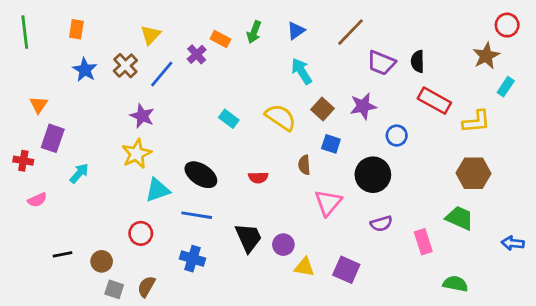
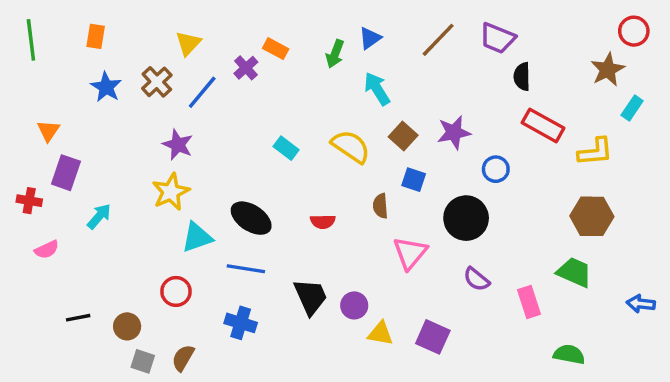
green arrow: (254, 32) -> (335, 54), moved
purple trapezoid: (381, 63) -> (498, 38), moved
purple semicircle: (381, 224) -> (477, 279), turned 55

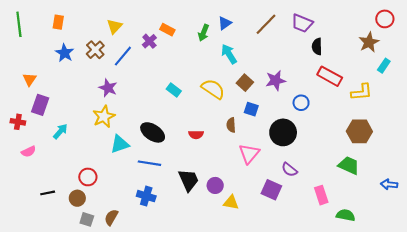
red circle: (176, 291) -> (88, 177), moved
pink rectangle: (529, 302) -> (321, 195), moved
purple square: (433, 337) -> (271, 190), moved

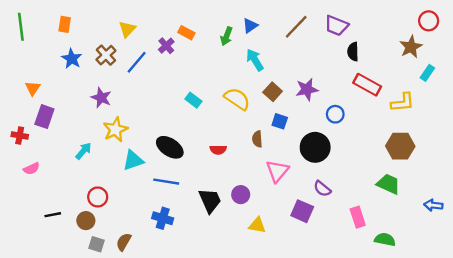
purple star: (108, 88) -> (101, 98), moved
cyan arrow: (60, 131) -> (83, 151), moved
purple circle: (215, 185) -> (241, 195), moved

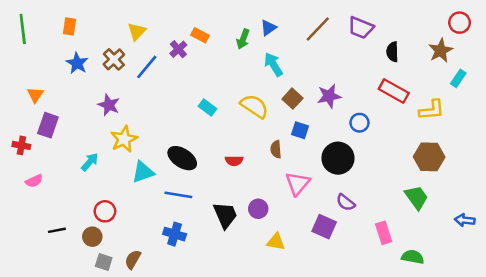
black semicircle: (353, 52) -> (392, 52), moved
green trapezoid: (388, 184) -> (416, 197), turned 30

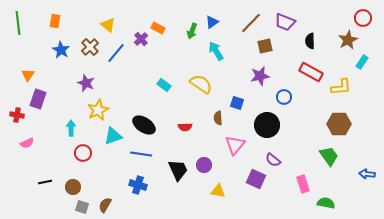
yellow triangle: (137, 31) -> (108, 25), turned -35
brown square: (292, 99) -> (265, 46), moved, turned 35
cyan arrow: (90, 162) -> (71, 128), turned -42
red circle: (105, 211) -> (83, 153), moved

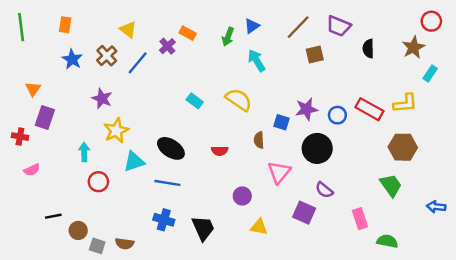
red rectangle: (311, 72) -> (369, 109), moved
purple star: (260, 76) -> (306, 109), moved
black trapezoid: (178, 170) -> (203, 228), moved
brown circle: (73, 187) -> (78, 230), moved
brown semicircle: (105, 205) -> (125, 244), turned -112

